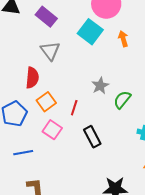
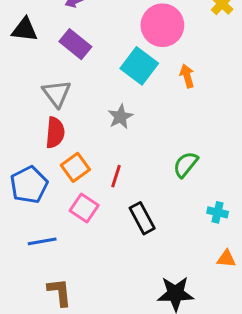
gray triangle: (50, 51) -> (57, 93), moved
gray star: (100, 86) -> (120, 117), moved

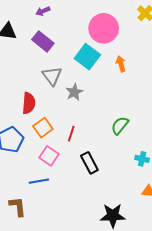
gray triangle: (57, 93) -> (52, 76), moved
blue line: (42, 241) -> (39, 181), moved
brown L-shape: (59, 292) -> (18, 206), moved

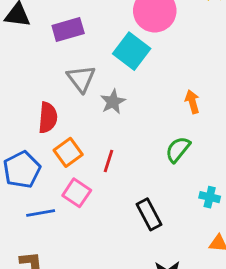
purple rectangle: (43, 41) -> (68, 29), turned -55
orange arrow: (121, 64) -> (192, 102), moved
black rectangle: (89, 163) -> (149, 214), moved
blue line: (39, 181) -> (41, 213), moved

